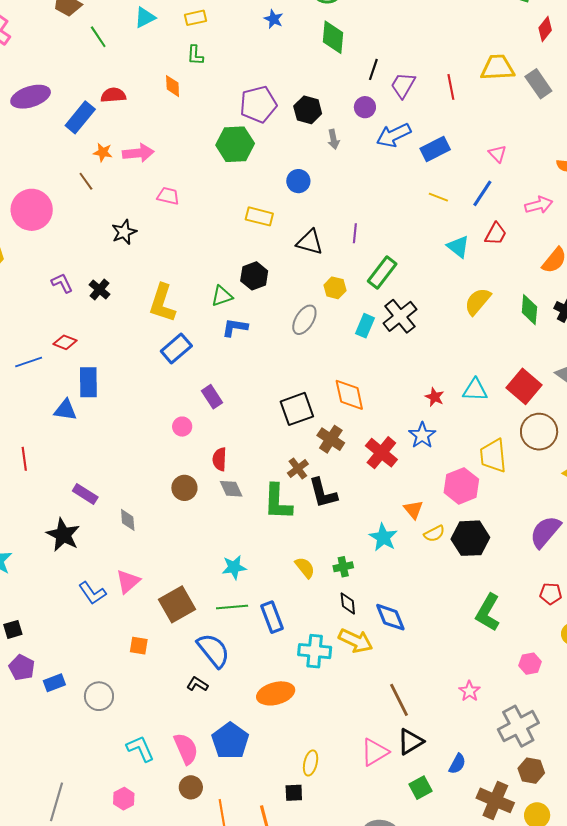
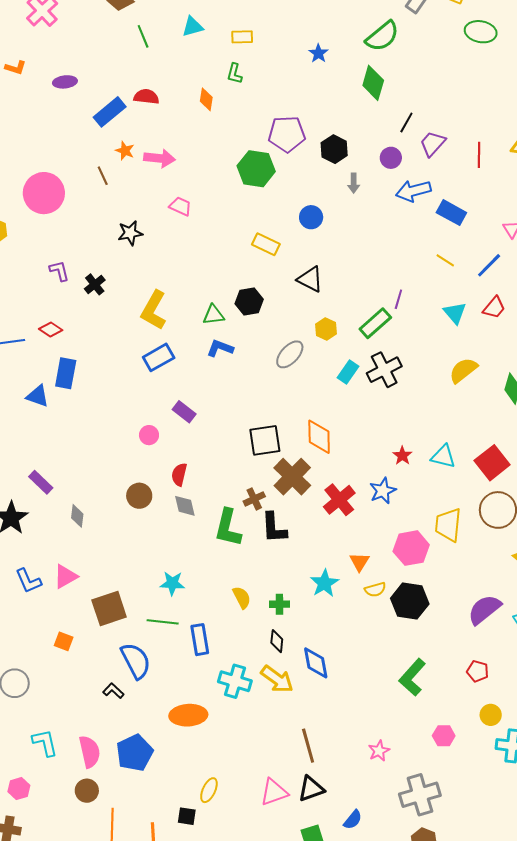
purple ellipse: (31, 97) -> (65, 82), size x0.6
blue rectangle: (435, 149) -> (451, 213), turned 44
purple line: (355, 233) -> (398, 299), moved
purple rectangle: (212, 397) -> (184, 412), turned -30
brown cross: (331, 439) -> (292, 477), size x1.4

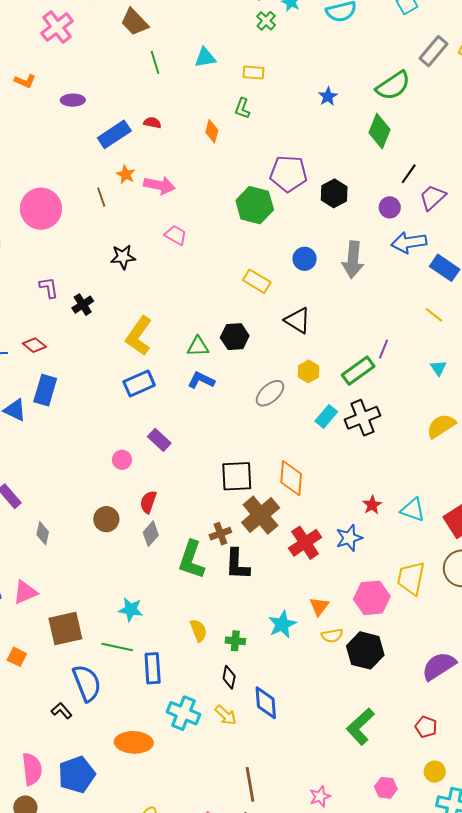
red semicircle: (146, 97) -> (152, 123), size x0.7
gray arrow: (354, 183) -> (353, 260), moved, size x1.8
cyan triangle: (455, 313) -> (438, 368), size x0.7
gray diamond: (185, 506) -> (151, 534), turned 50
yellow arrow: (277, 679) -> (226, 715), size x0.7

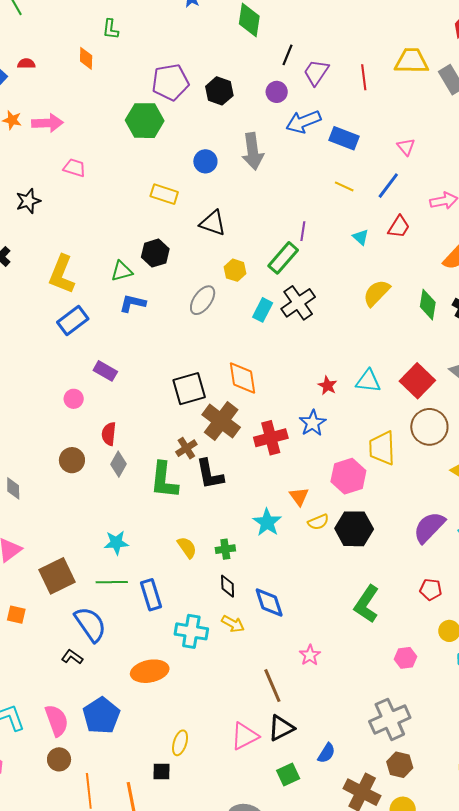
red cross: (305, 543) -> (271, 438), turned 32
pink star: (320, 796) -> (310, 655), moved

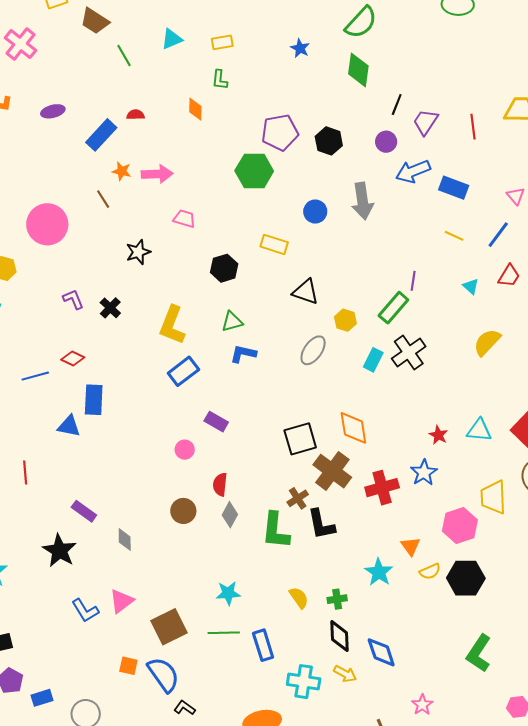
black triangle: (213, 223) -> (306, 292), moved
black hexagon: (155, 253) -> (224, 268), moved
black diamond: (228, 586) -> (340, 636), size x1.4
blue semicircle: (90, 624) -> (163, 675), moved

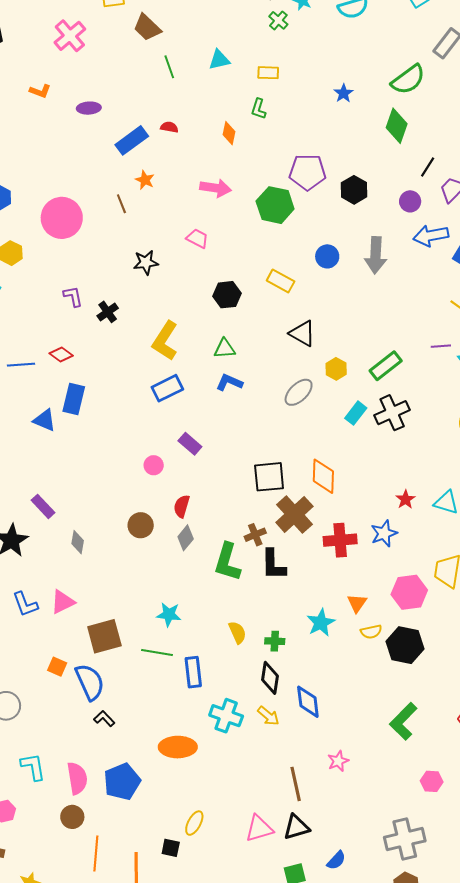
pink arrow: (157, 174) -> (215, 188), moved
purple line: (413, 281) -> (441, 346), moved, turned 66

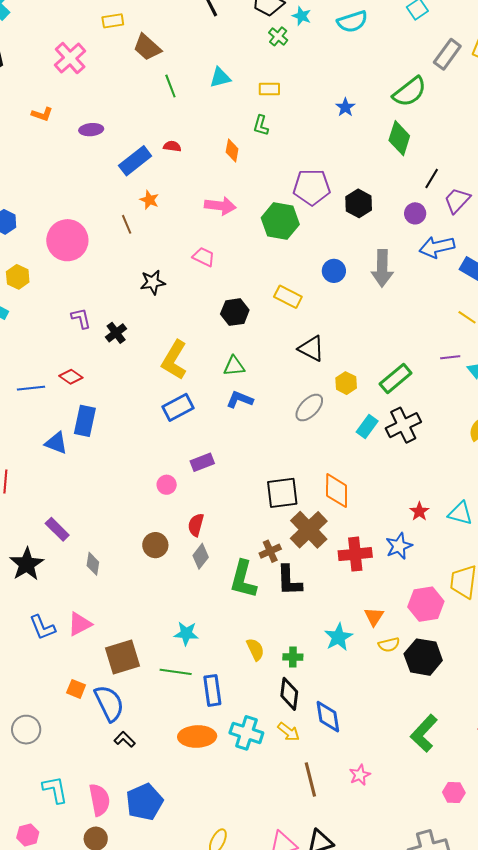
purple rectangle: (190, 444) -> (202, 462), turned -60
orange ellipse: (178, 747) -> (197, 736), moved
brown line: (296, 784) -> (310, 779), moved

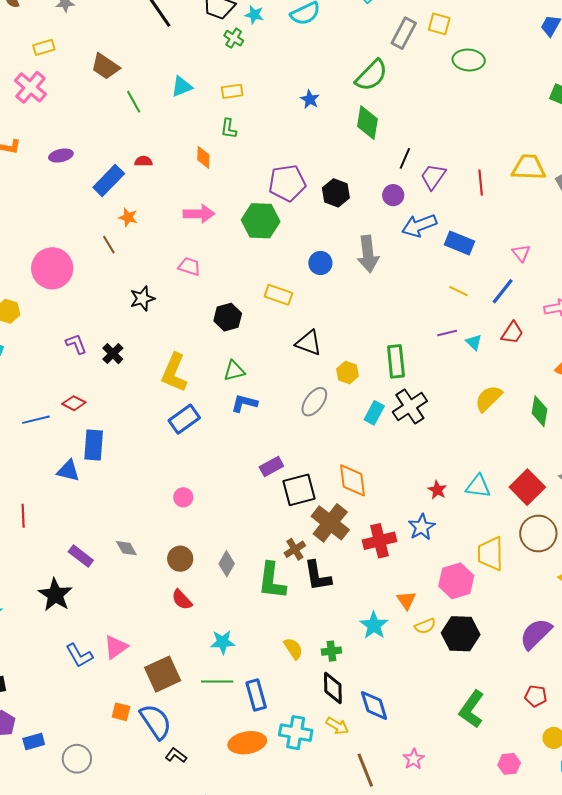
yellow rectangle: (113, 21) -> (44, 47), moved
green rectangle: (396, 378) -> (396, 361), turned -48
purple rectangle: (202, 462) -> (271, 467), moved
red semicircle: (196, 525) -> (182, 600), moved, turned -50
gray diamond: (93, 564) -> (126, 548), moved, turned -30

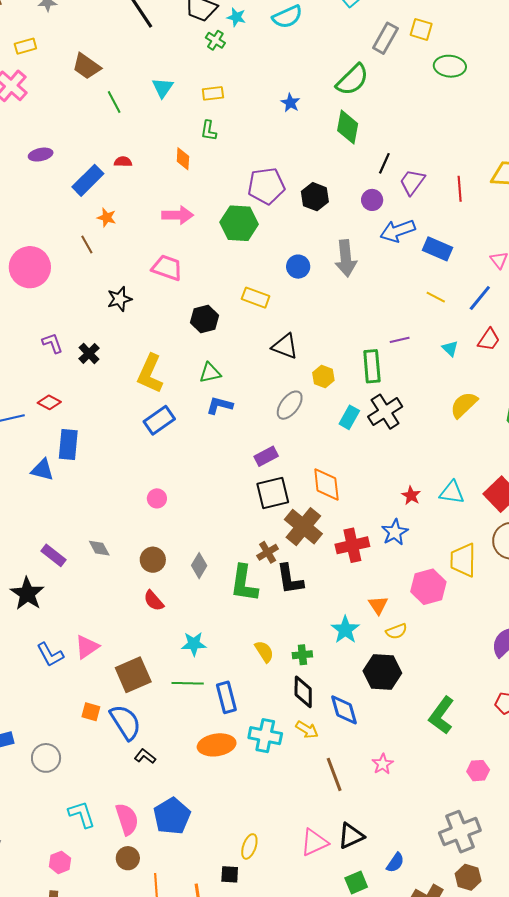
cyan triangle: (182, 87) -> (163, 88), turned -35
pink trapezoid: (189, 266) -> (167, 268), size x1.4
purple line: (447, 333) -> (400, 340), moved
purple rectangle: (271, 467) -> (266, 456), moved
black hexagon: (461, 634) -> (382, 672), moved

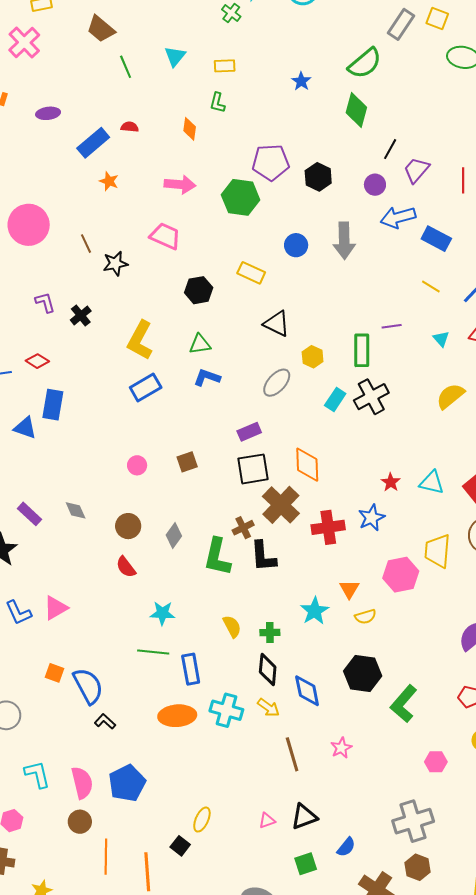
brown line: (87, 244) -> (86, 244), moved
black hexagon: (382, 672) -> (363, 673), moved
brown square: (133, 675) -> (187, 462), moved, size x0.6
pink triangle: (314, 842) -> (267, 821), size x0.6
black square: (230, 874) -> (180, 846), turned 30

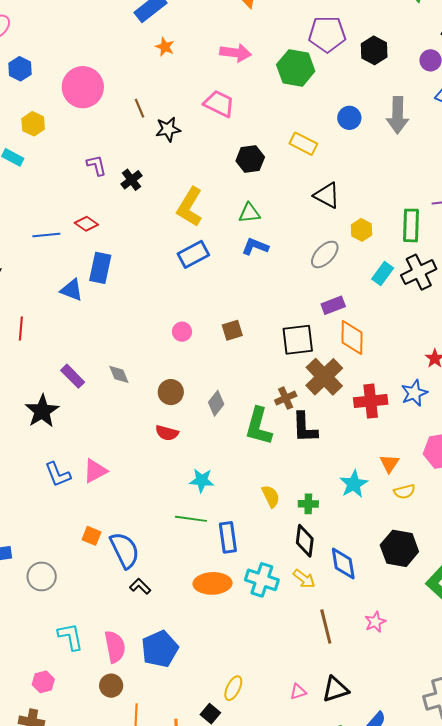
purple rectangle: (249, 432) -> (333, 305), moved
red semicircle: (126, 567) -> (167, 433), turned -40

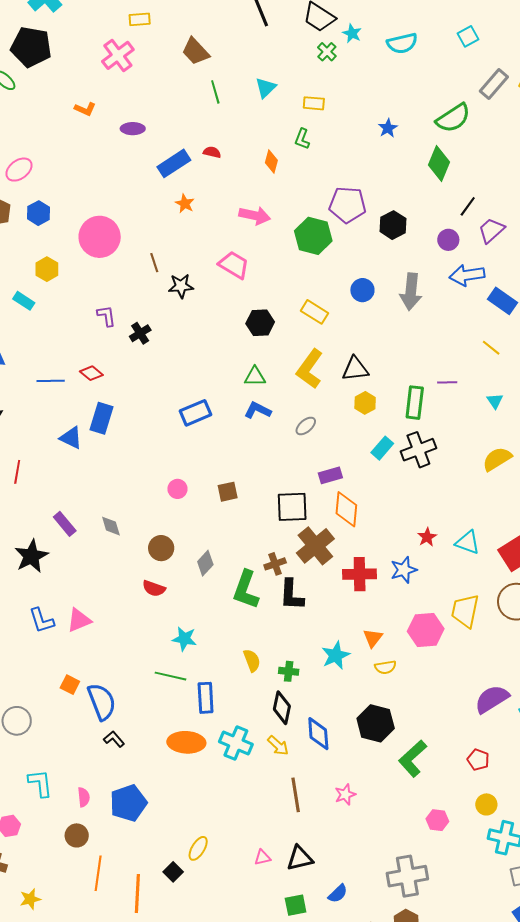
black triangle: (327, 195) -> (355, 369), moved, turned -40
yellow L-shape: (190, 207) -> (310, 369), moved
gray ellipse: (325, 254) -> (306, 426), moved, size x0.7
pink semicircle: (115, 647) -> (84, 797), size x0.6

